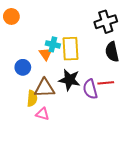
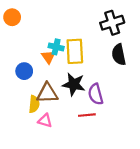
red line: (106, 83) -> (87, 115), moved

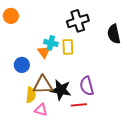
black cross: (112, 23) -> (78, 21), moved
yellow rectangle: (75, 51) -> (68, 47), size x0.7
black semicircle: (119, 55) -> (114, 34), moved
black star: (74, 84) -> (61, 90), moved

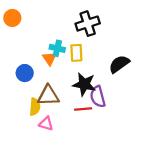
black semicircle: (114, 34) -> (119, 64), moved, turned 66
black star: (61, 90) -> (84, 84), moved
red line: (79, 105) -> (83, 109), moved

